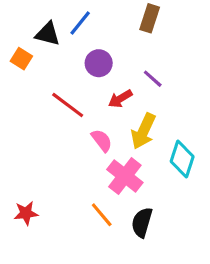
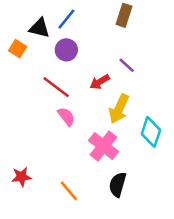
purple circle: (99, 63) -> (66, 50), moved
pink semicircle: (102, 140) -> (66, 117), moved
orange line: (102, 215) -> (69, 191), moved

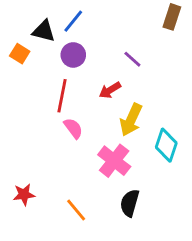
brown rectangle: (124, 15) -> (172, 17), moved
purple line: (127, 65) -> (132, 59), moved
red line: (56, 87) -> (62, 96), turned 64

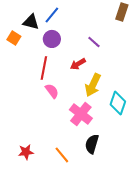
red star: (24, 194) -> (26, 152), moved
orange line: (76, 210) -> (62, 155), moved

